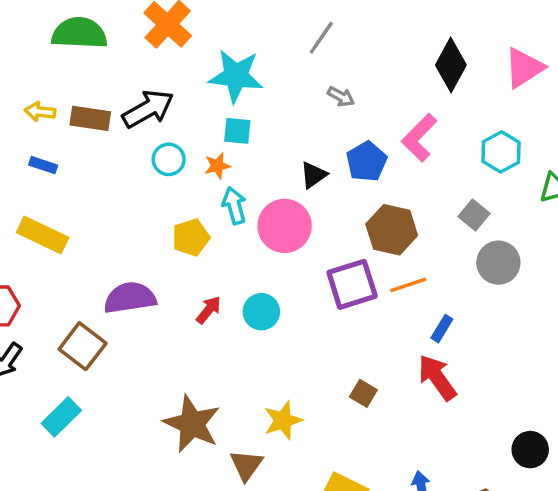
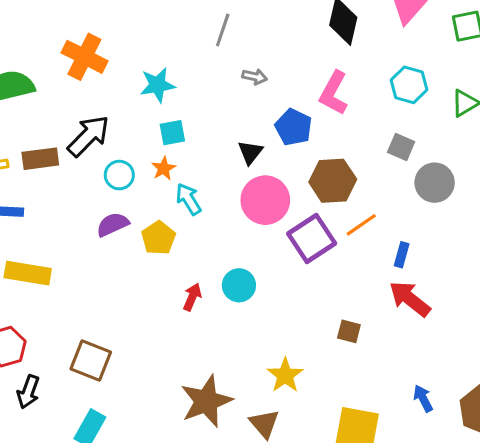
cyan star: (236, 76) -> (157, 85), size x0.7
pink circle: (285, 226) -> (265, 200), moved
purple semicircle: (130, 298) -> (113, 224), moved, size x0.7
brown star: (192, 424) -> (206, 401), turned -30

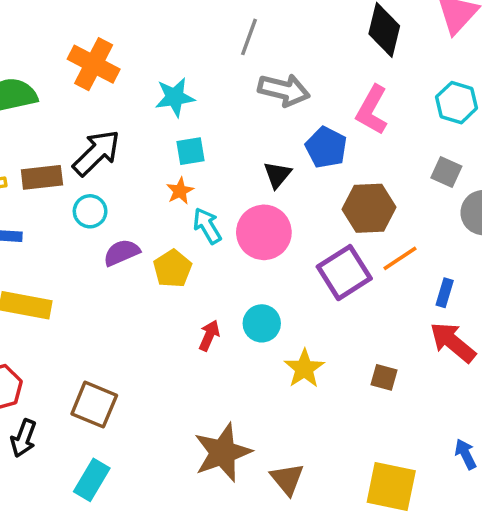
gray arrow: (255, 77) -> (284, 90), size x1.8
cyan circle: (119, 175) -> (90, 211), moved
pink circle: (265, 200) -> (264, 232), moved
yellow star: (285, 375) -> (304, 369), moved

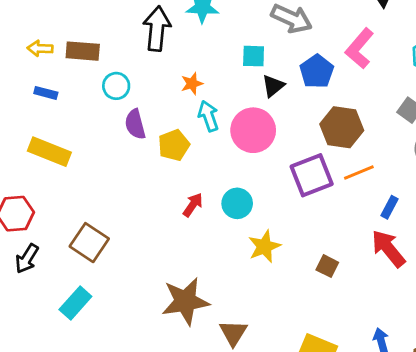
cyan square: (190, 151) -> (254, 56), moved
black arrow: (96, 153) -> (157, 29), moved, turned -51
purple semicircle: (122, 253) -> (135, 124), turned -92

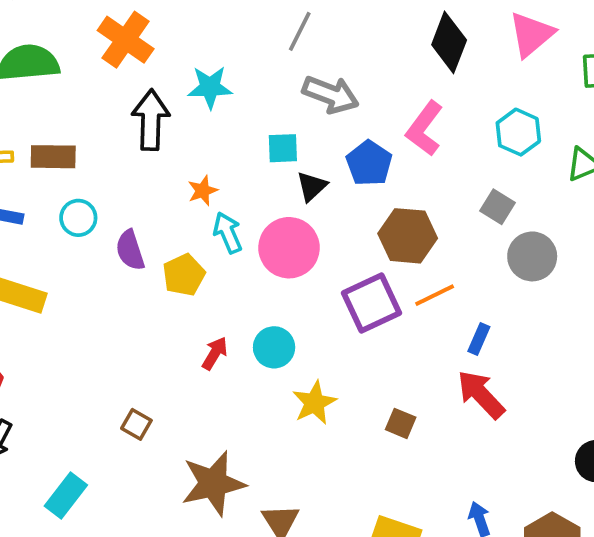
cyan circle: (116, 86) -> (78, 218), moved
brown square: (89, 243) -> (136, 424), moved, size x0.6

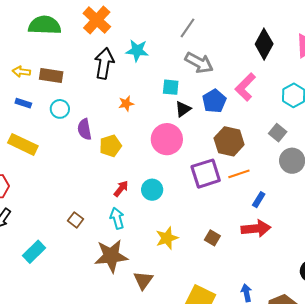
cyan arrow: (228, 233) -> (117, 218), moved
red arrow: (481, 394) -> (256, 229), turned 120
yellow star: (314, 403) -> (167, 238), moved

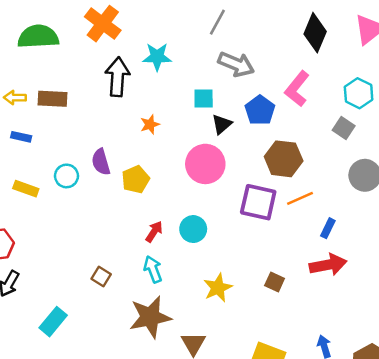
cyan circle: (60, 109) -> (66, 176), moved
gray square: (278, 133) -> (344, 128), moved
yellow rectangle: (23, 144) -> (26, 189), size x0.7
purple square: (206, 174) -> (258, 202), turned 36

